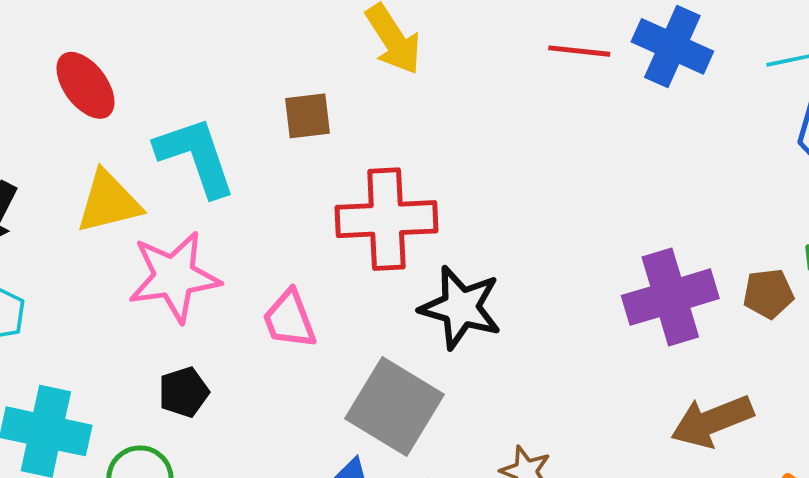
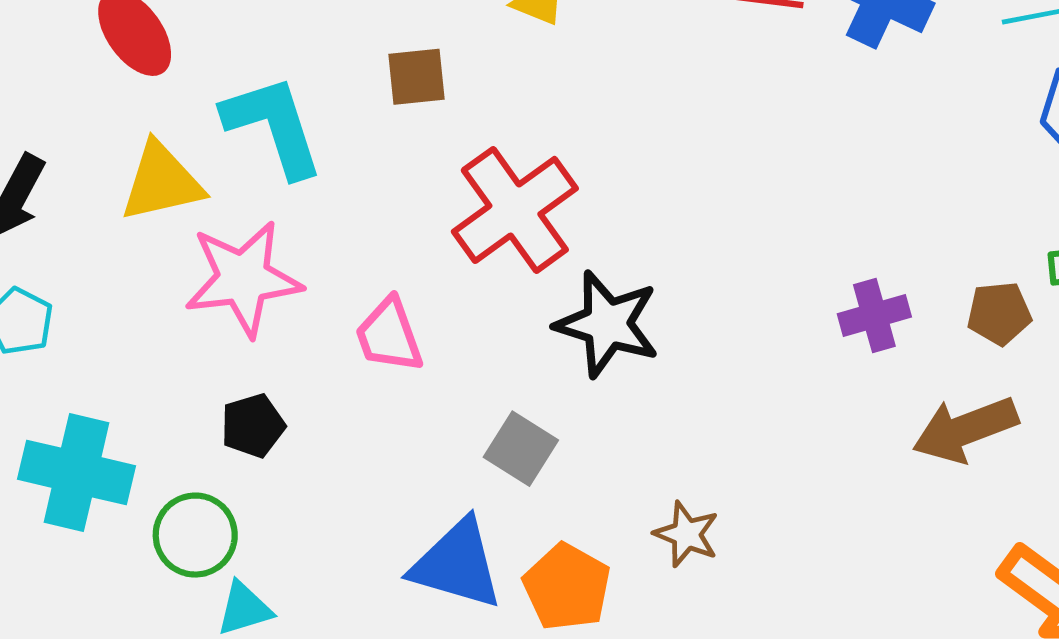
red cross: (386, 219) -> (515, 210), turned -34
purple cross: (670, 297) -> (874, 315), size x0.6
gray square: (394, 406) -> (521, 449), size x0.6
brown arrow: (712, 421) -> (965, 430), moved

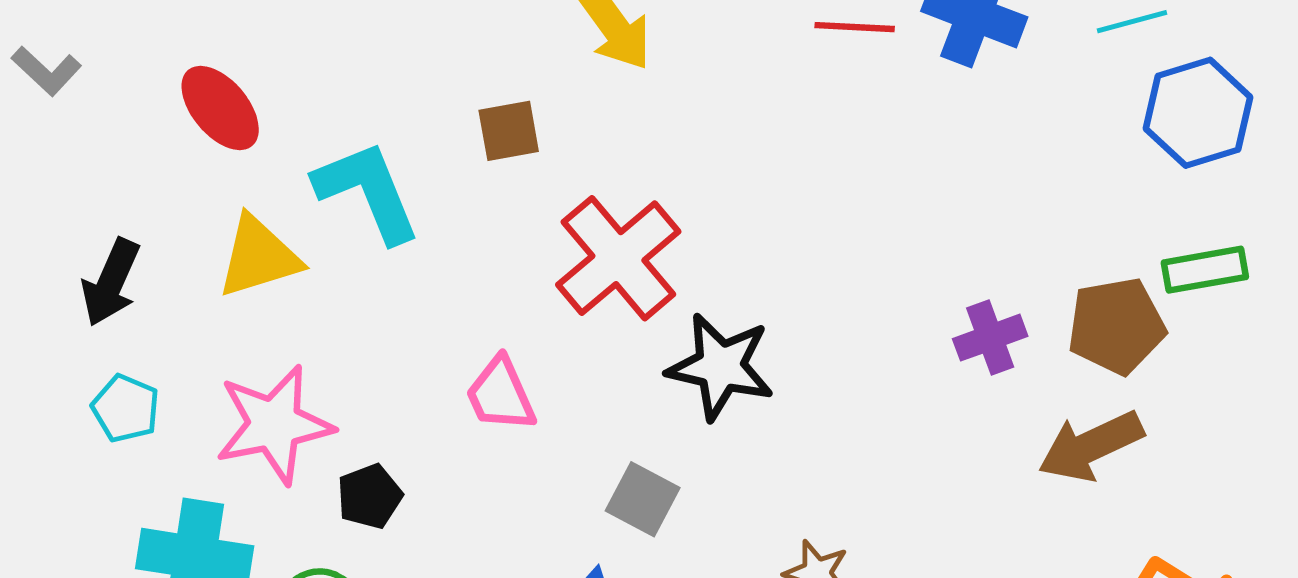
pink star: (243, 279) -> (274, 424), moved
brown pentagon: (999, 313) -> (1116, 326), size x1.5

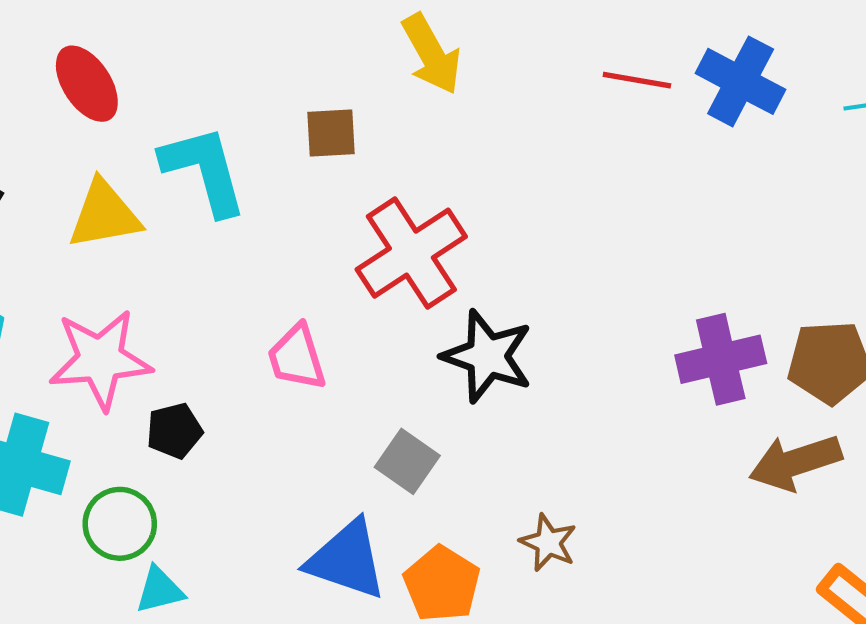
purple cross: (990, 338) -> (721, 359), size x1.4

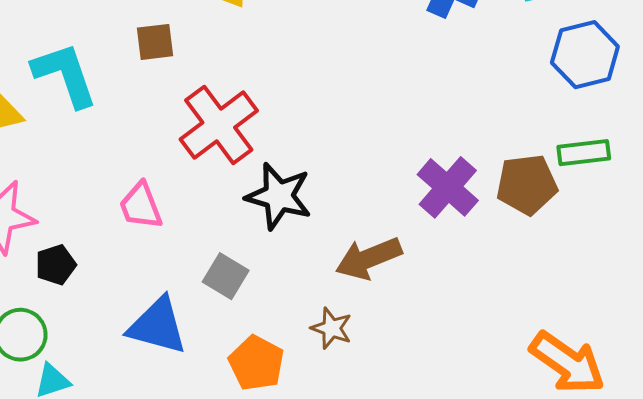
purple cross: (721, 359) -> (448, 187), turned -32
brown arrow: (795, 462) -> (369, 258), moved
blue triangle: (347, 560) -> (157, 326), moved

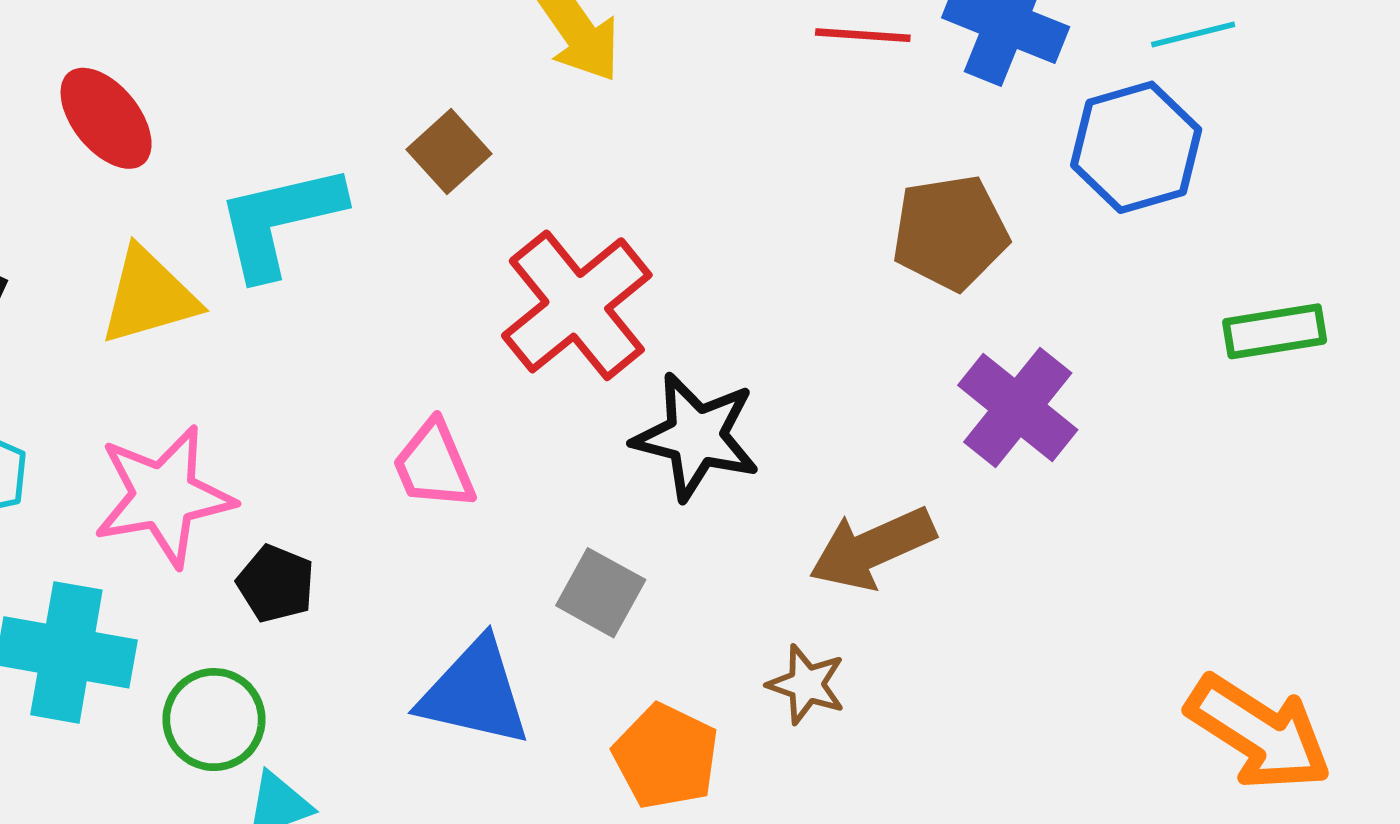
brown square: (155, 42) -> (449, 152), turned -33
blue hexagon: (585, 55) -> (1136, 147), moved
cyan L-shape: (65, 75) -> (280, 221), turned -82
brown pentagon: (527, 185) -> (950, 232), moved
black pentagon: (56, 265) -> (276, 584), turned -30

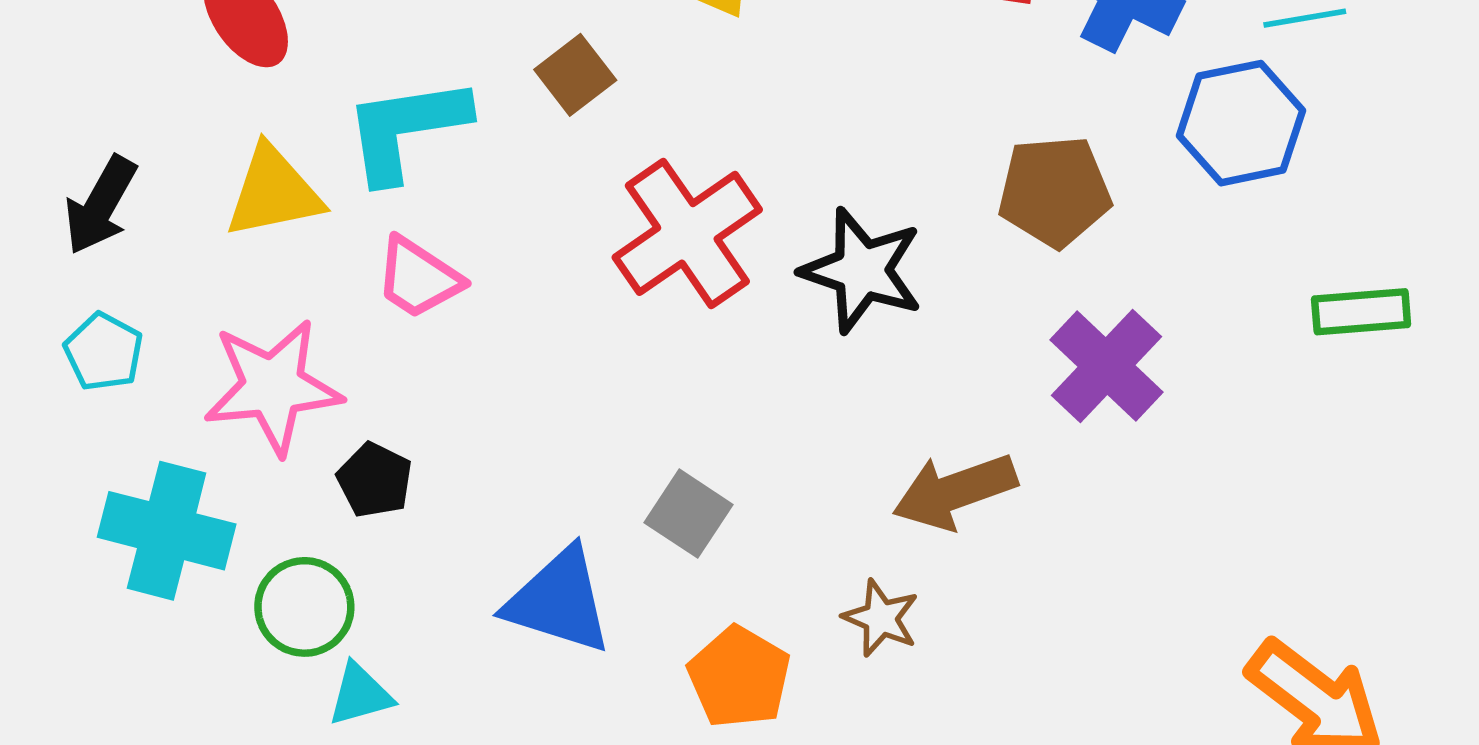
black star: (696, 436) -> (862, 270), moved
pink trapezoid: (434, 465) -> (418, 278), moved, turned -38

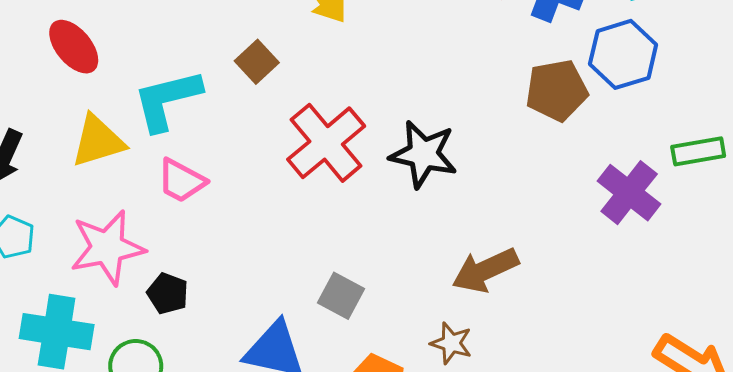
brown pentagon: (1054, 191) -> (557, 90), moved
purple cross: (1107, 366) -> (629, 193), moved

